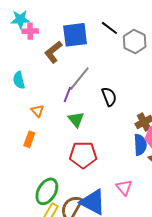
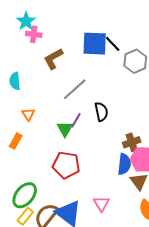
cyan star: (20, 19) -> (26, 21), turned 30
blue square: (75, 35) -> (95, 44), moved
purple line: (67, 95) -> (76, 120), moved

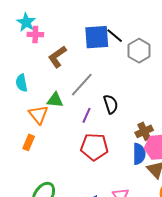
orange triangle: (28, 114) -> (38, 115), size x1.5
green triangle: (65, 129) -> (55, 100), moved, turned -48
red pentagon: (66, 165) -> (94, 147), moved

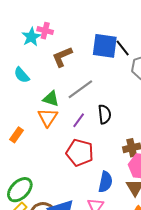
cyan star: (26, 22) -> (31, 37), moved
cyan semicircle: (21, 83) -> (22, 75), turned -42
orange triangle: (38, 115) -> (48, 117), moved
blue semicircle: (139, 154) -> (105, 182), moved

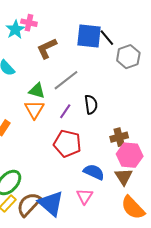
blue semicircle: (105, 182) -> (94, 172), turned -75

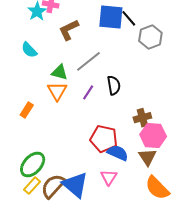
red pentagon: (67, 144) -> (104, 139), moved

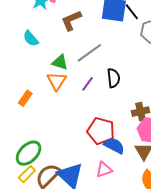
pink triangle: (109, 177) -> (104, 170), turned 36

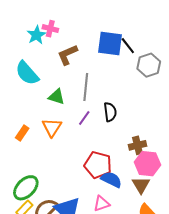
cyan semicircle: (31, 38) -> (27, 73), size x1.5
gray line: (89, 53) -> (86, 87), turned -48
orange triangle: (57, 81) -> (52, 127), moved

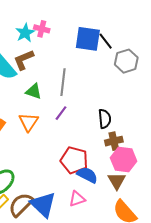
pink cross: (50, 29) -> (42, 29), moved
cyan star: (36, 35) -> (25, 33), moved
brown L-shape: (67, 55) -> (24, 60), moved
black semicircle: (110, 112) -> (105, 119), moved

